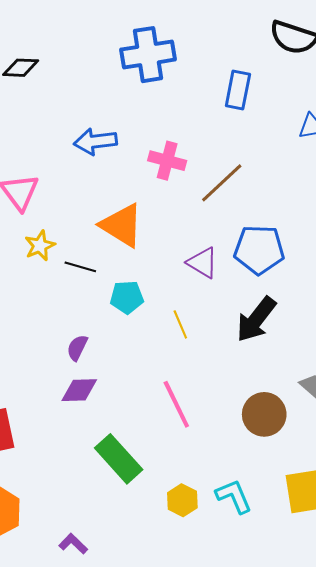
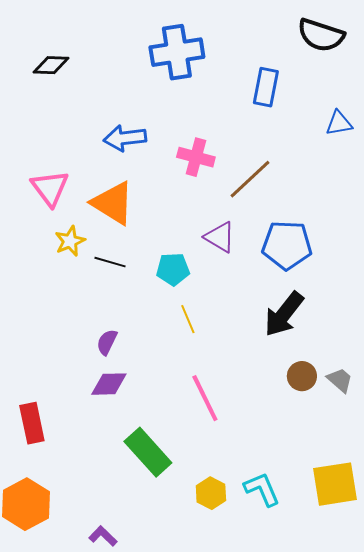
orange triangle: (122, 225) -> (113, 203), moved
purple triangle: (203, 263) -> (220, 237), moved
cyan pentagon: (127, 297) -> (173, 269), moved
yellow line: (180, 324) -> (188, 319), moved
brown circle: (264, 414) -> (302, 376), moved, size x0.7

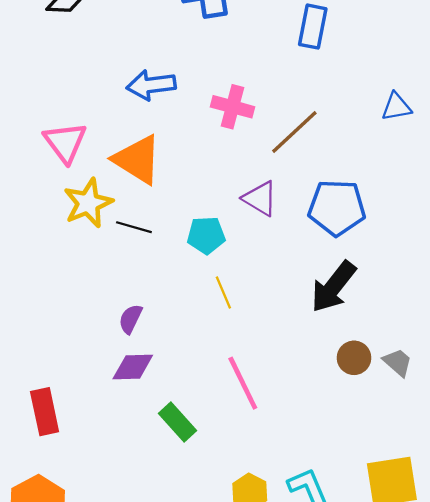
blue triangle: (339, 123) -> (396, 107), moved
yellow star: (70, 241) -> (88, 203), size x1.4
green rectangle: (148, 452) -> (177, 422), moved, size x0.7

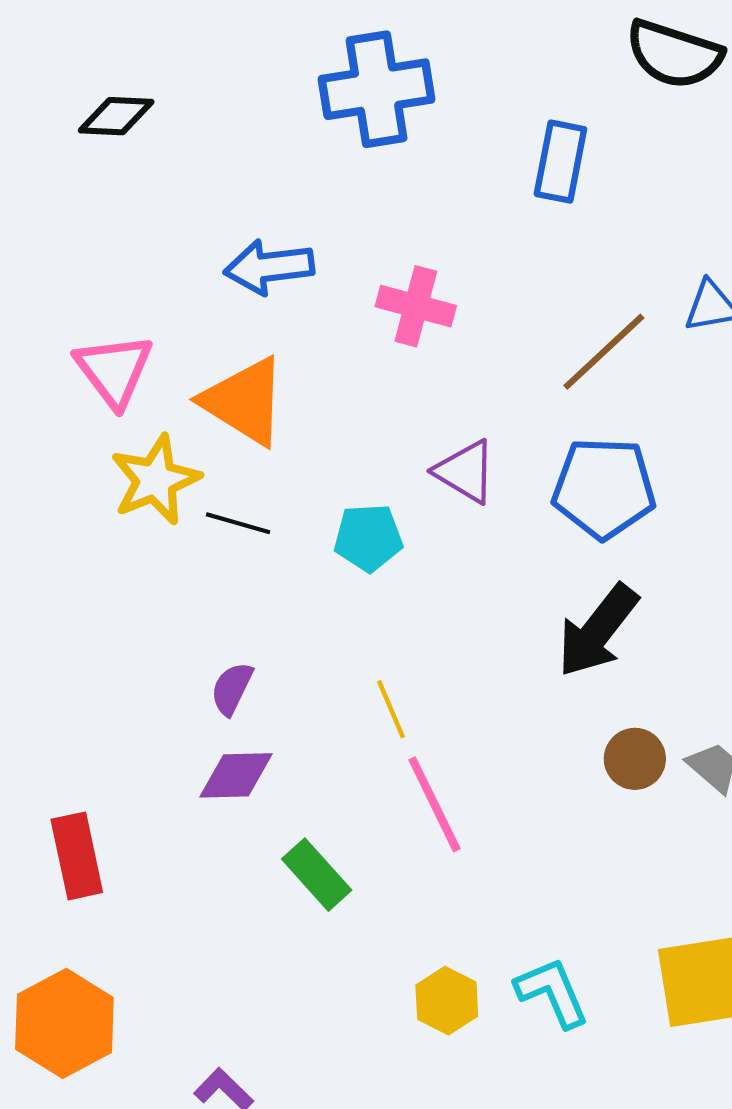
brown line: (294, 132) -> (604, 352), moved
yellow line: (223, 292) -> (391, 709), moved

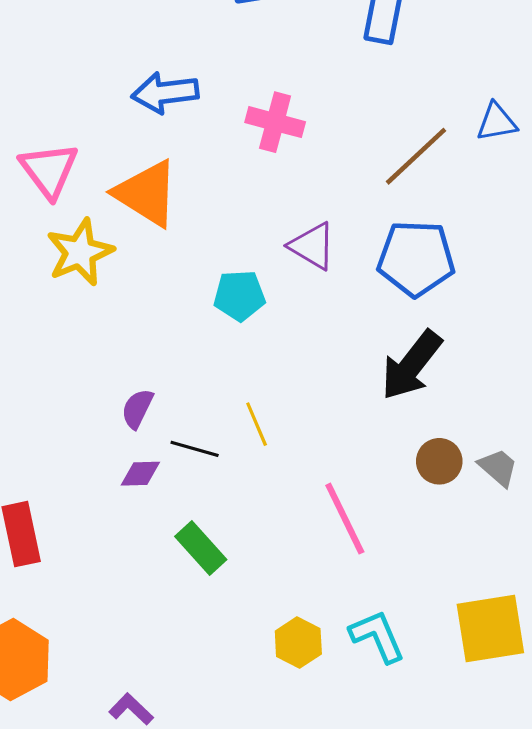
black line: (238, 523) -> (195, 449), moved
purple diamond: (236, 775) -> (140, 474), size x0.7
pink line: (434, 804) -> (345, 519), moved

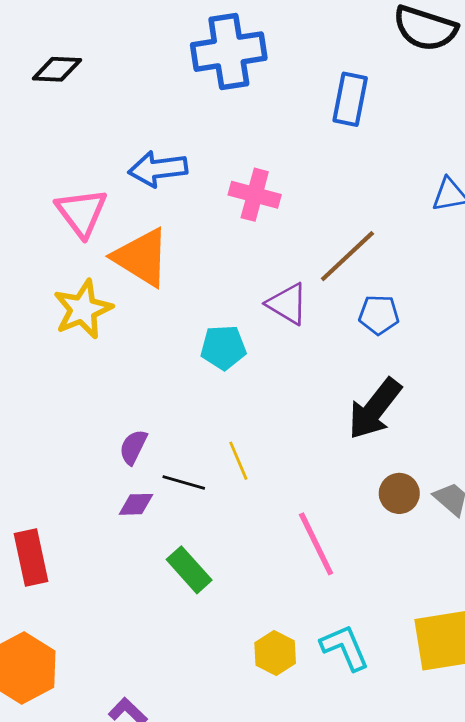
brown line: (416, 156) -> (347, 256), moved
pink triangle: (49, 170) -> (81, 212), moved
blue pentagon: (416, 258) -> (379, 315), size x0.6

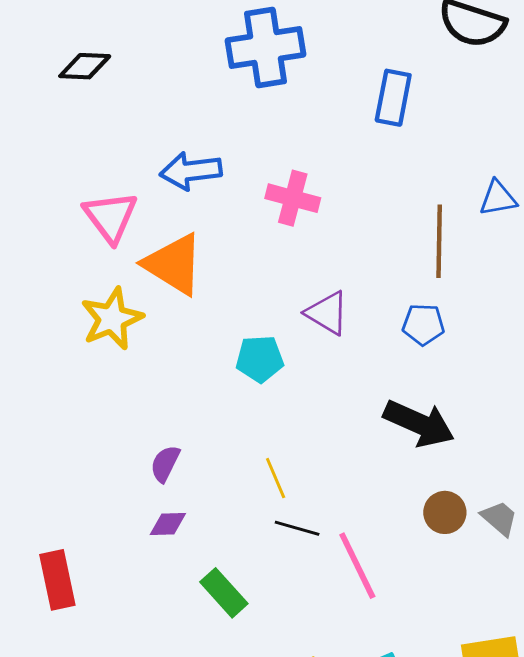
brown line: (347, 256) -> (439, 241), moved, turned -46
black arrow: (375, 409) -> (419, 423), turned -104
black line: (184, 482) -> (297, 528), moved

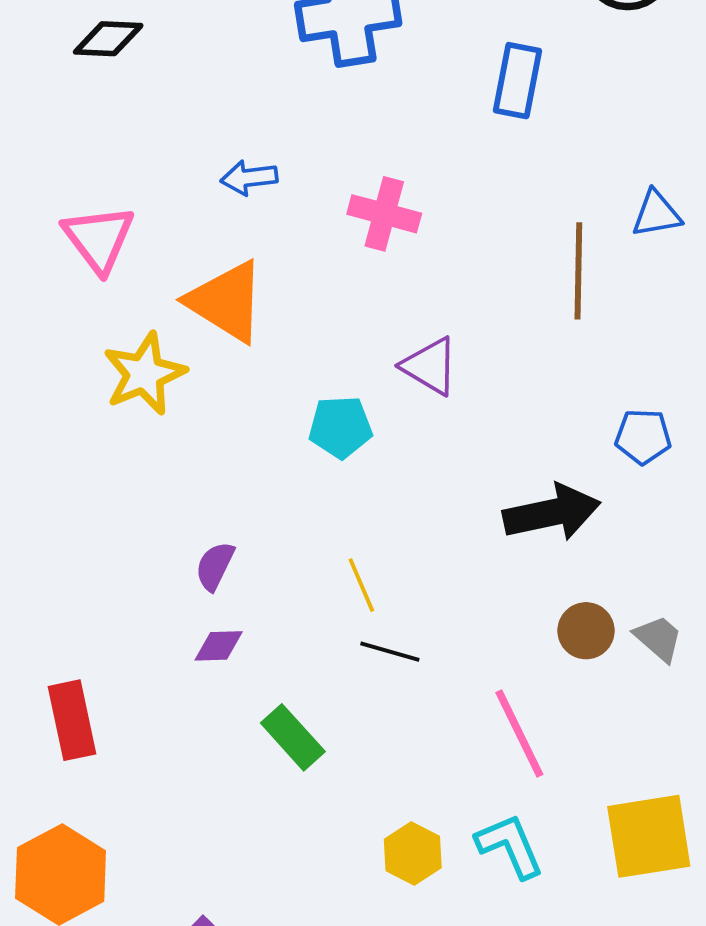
blue arrow: (191, 171) -> (249, 178), size x0.7
pink triangle: (110, 217) -> (99, 239), moved
blue pentagon: (423, 324) -> (643, 437), moved
black arrow: (419, 423) -> (552, 513), turned -36
pink line: (357, 566) -> (519, 734), moved

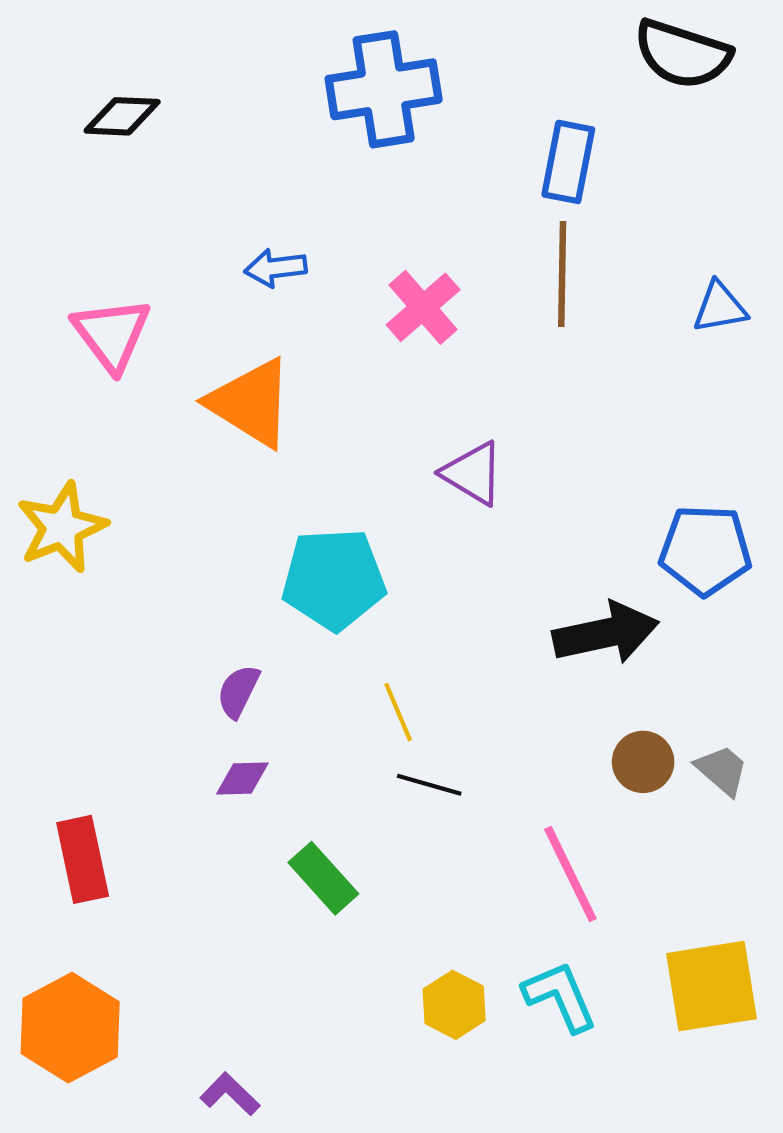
pink cross: (384, 214) -> (423, 307), turned 34
brown line: (578, 271) -> (562, 274), moved
yellow star: (144, 374) -> (62, 527), moved
cyan pentagon: (340, 427) -> (334, 579), moved, size x1.5
blue pentagon: (643, 437) -> (705, 550), size x1.5

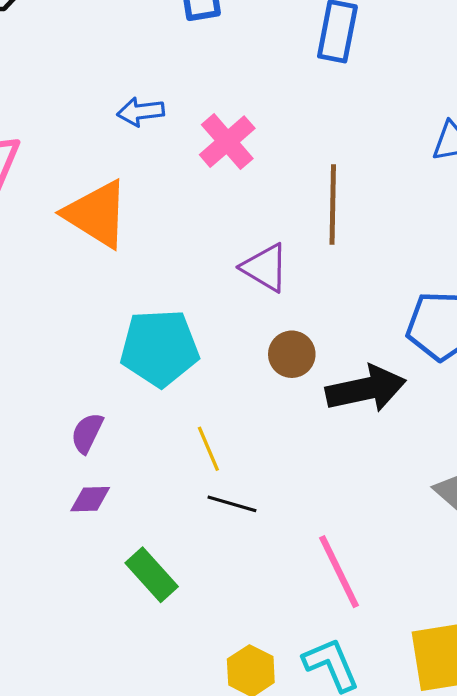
blue arrow: (276, 268) -> (141, 112), moved
brown line: (562, 274) -> (333, 205), moved
brown circle: (643, 762) -> (292, 354), moved

